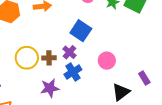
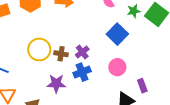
blue square: (81, 31) -> (117, 34), moved
purple rectangle: (144, 78) -> (142, 86), moved

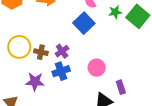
blue square: (117, 34) -> (84, 23), moved

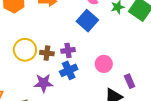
purple cross: (62, 51) -> (68, 50), turned 32

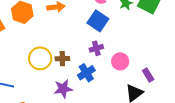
purple cross: (68, 50) -> (96, 48), moved

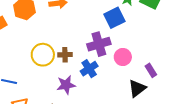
blue square: (98, 21) -> (114, 18), moved, turned 30
purple cross: (96, 48) -> (99, 44), size x1.6

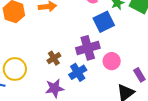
yellow circle: (43, 55) -> (15, 69), moved
brown cross: (65, 55) -> (54, 58), turned -32

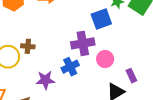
brown cross: (54, 58) -> (28, 46), moved, turned 32

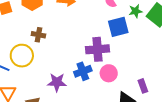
brown cross: (28, 46) -> (38, 35), moved
pink circle: (105, 59) -> (109, 73), moved

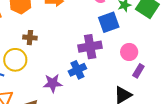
pink circle: (109, 73) -> (129, 52), moved
purple rectangle: (143, 86) -> (138, 71), moved, turned 56

